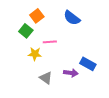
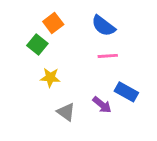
pink line: (50, 42) -> (108, 56), moved
purple arrow: (71, 73) -> (102, 105), turned 32

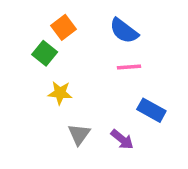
purple arrow: (102, 105) -> (122, 139), moved
gray triangle: (66, 112) -> (79, 134), turned 30

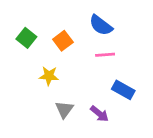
orange square: (64, 27) -> (63, 41), moved
green square: (45, 53) -> (26, 38), moved

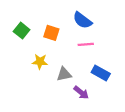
orange square: (63, 41) -> (51, 33), turned -35
gray triangle: (64, 110) -> (64, 74), moved, turned 42

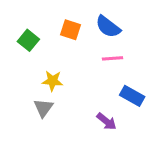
orange square: (51, 33) -> (70, 30), moved
gray triangle: (64, 74) -> (43, 108), moved, turned -42

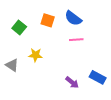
blue rectangle: (132, 96) -> (98, 77), moved
gray triangle: (43, 108) -> (12, 65), moved, turned -32

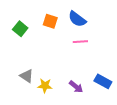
yellow star: (35, 55) -> (45, 86), moved
gray triangle: (12, 65) -> (27, 76), moved

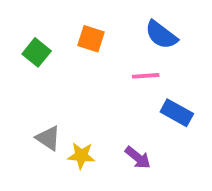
blue semicircle: (77, 19) -> (161, 35), moved
blue rectangle: (103, 81) -> (177, 113), moved

